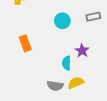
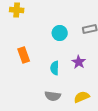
cyan semicircle: (67, 63) -> (55, 68), moved
yellow semicircle: (76, 83) -> (82, 97), moved

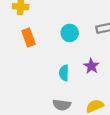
orange rectangle: (24, 55) -> (29, 37), moved

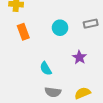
cyan semicircle: (64, 73) -> (46, 69), moved, turned -32

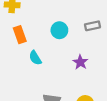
cyan semicircle: (46, 69) -> (35, 58), moved

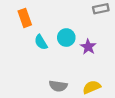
cyan circle: (59, 30) -> (66, 38), moved

